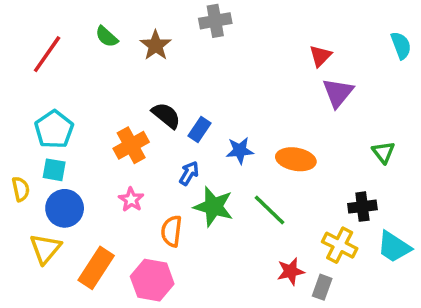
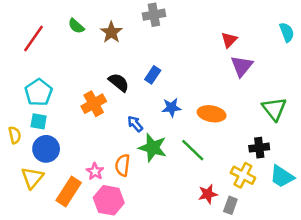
blue rectangle: (199, 129) -> (153, 75), moved
green triangle: (383, 152) -> (274, 109), size x1.5
blue arrow: (189, 173) -> (135, 124), turned -72
pink star: (131, 200) -> (95, 171), moved

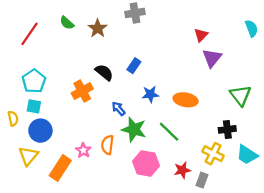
pink hexagon: (109, 200) -> (146, 164), moved

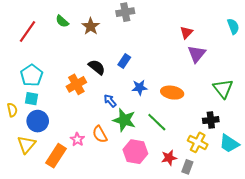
orange semicircle: (108, 145) -> (100, 134), turned -36

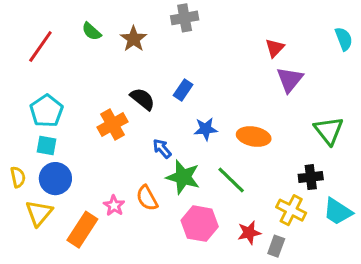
yellow semicircle: (12, 110) -> (18, 177), moved

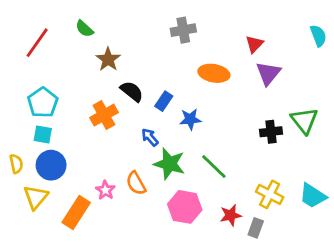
gray cross: (185, 18) -> (183, 30), moved
brown star: (134, 39) -> (108, 59), moved
blue rectangle: (183, 90) -> (164, 101), moved
orange ellipse: (254, 137) -> (214, 73), moved
black cross: (311, 177) -> (271, 132), moved

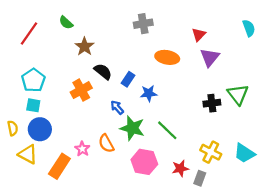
yellow triangle: (36, 197) -> (28, 154), turned -42

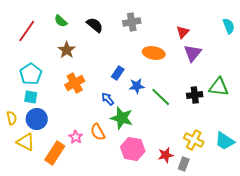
brown star: (84, 47) -> (67, 50), moved
black semicircle: (103, 72) -> (95, 25), moved
green triangle: (238, 94) -> (219, 87), turned -45
green line: (167, 130) -> (161, 97), moved

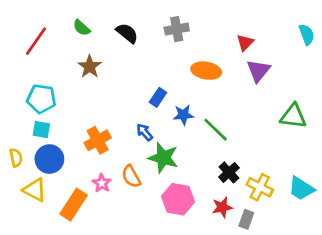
cyan pentagon: (31, 74) -> (41, 99), turned -30
orange cross: (75, 83) -> (98, 140), moved
black cross: (195, 95) -> (229, 172), moved, turned -35

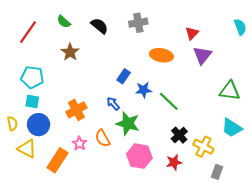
cyan trapezoid: (301, 189) -> (232, 128), moved
gray rectangle: (246, 219) -> (217, 172), moved

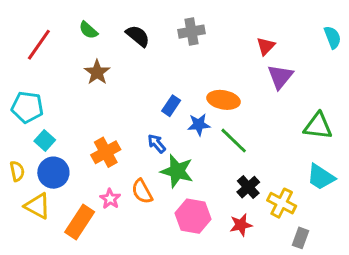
orange ellipse: (161, 55) -> (223, 100), moved
cyan pentagon: (32, 77) -> (27, 107), moved
cyan square: (32, 101) -> (45, 141), turned 32

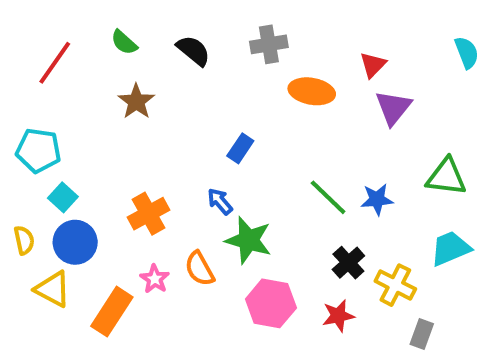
orange ellipse: (223, 100) -> (312, 91), moved
blue star: (199, 125) -> (377, 199), moved
cyan trapezoid: (321, 177) -> (450, 248), turned 124

